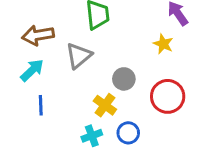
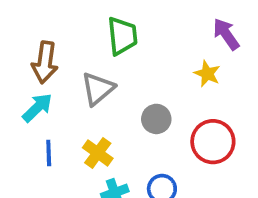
brown arrow: (38, 35) -> (45, 62), turned -72
yellow cross: (105, 105) -> (98, 153), moved

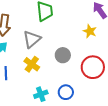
yellow cross: (98, 153) -> (32, 64), moved

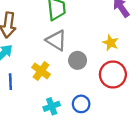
yellow star: (90, 31) -> (111, 43), moved
gray triangle: (32, 39) -> (56, 40), moved, turned -48

